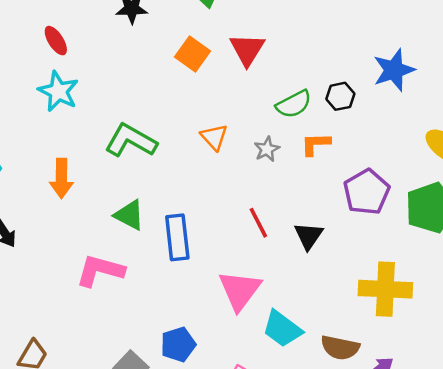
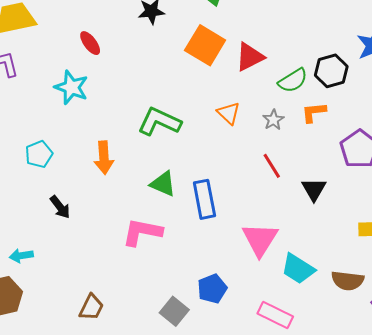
red triangle: (247, 49) -> (250, 57), moved, turned 36
orange square: (193, 54) -> (205, 45), size x1.4
cyan star: (58, 91) -> (71, 87), moved
black hexagon: (340, 96) -> (331, 71), size x1.4
red line: (258, 223) -> (272, 166), moved

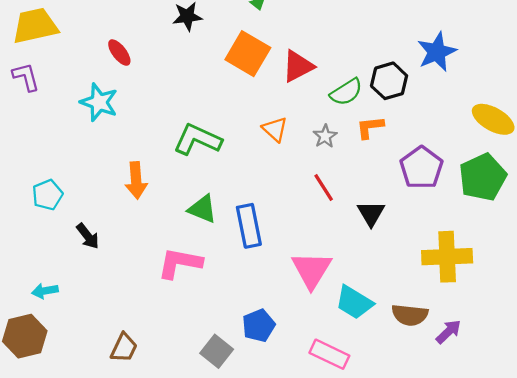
cyan pentagon: (39, 154) -> (47, 195), moved

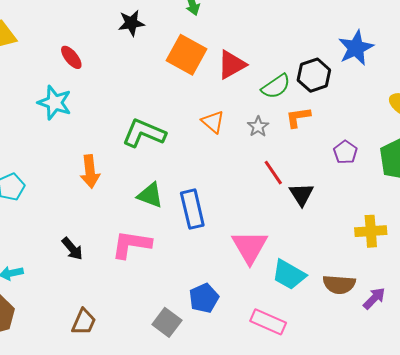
purple pentagon: (421, 168) -> (345, 152), size x0.6
red line: (324, 188) -> (273, 173), moved
black arrow: (88, 236) -> (72, 249), moved
yellow cross: (447, 257) -> (371, 231), size x0.7

